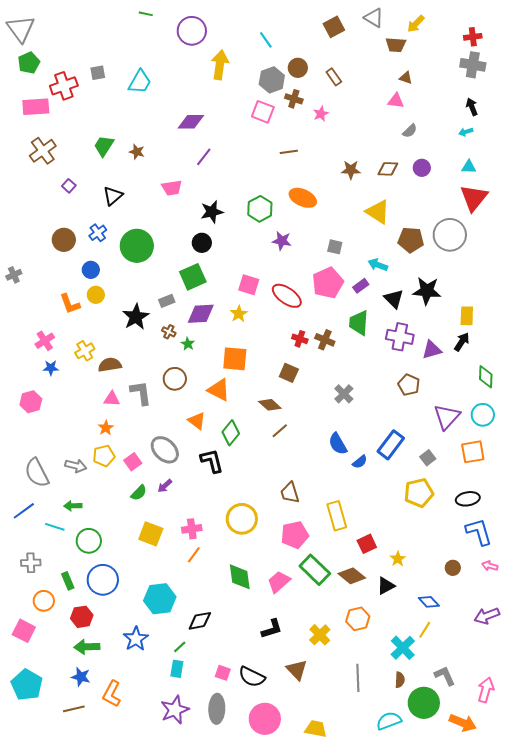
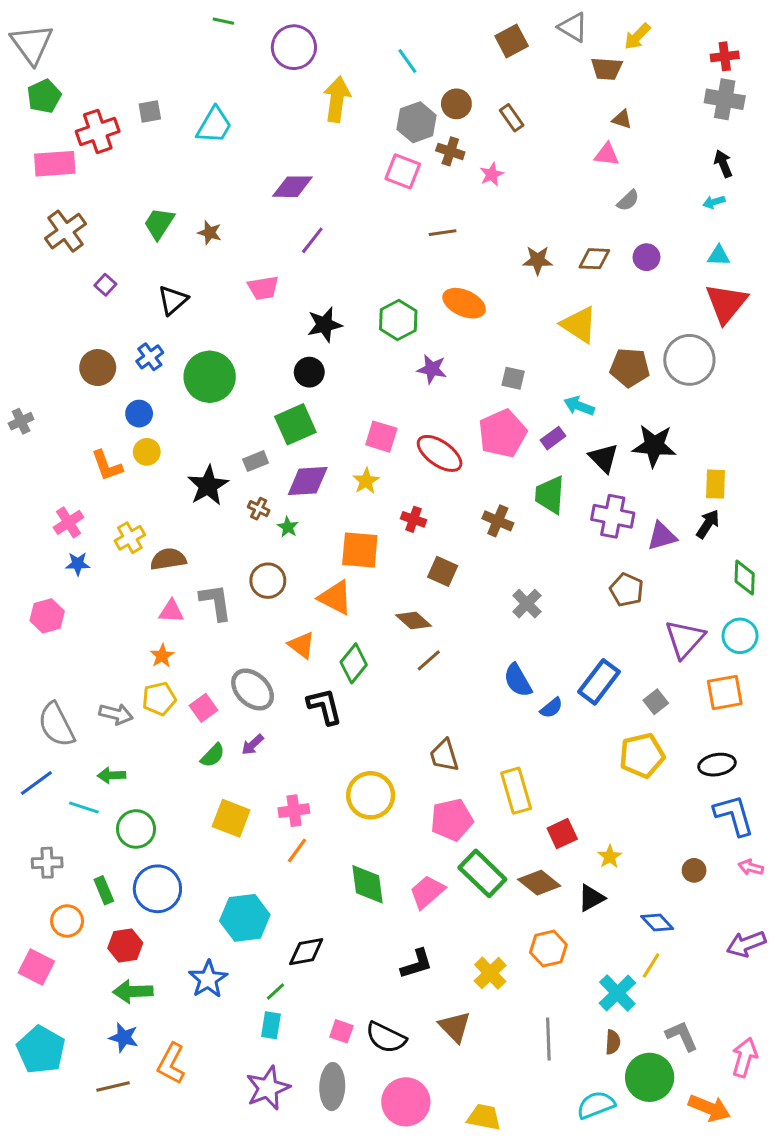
red cross: (300, 339) -> (413, 519), moved

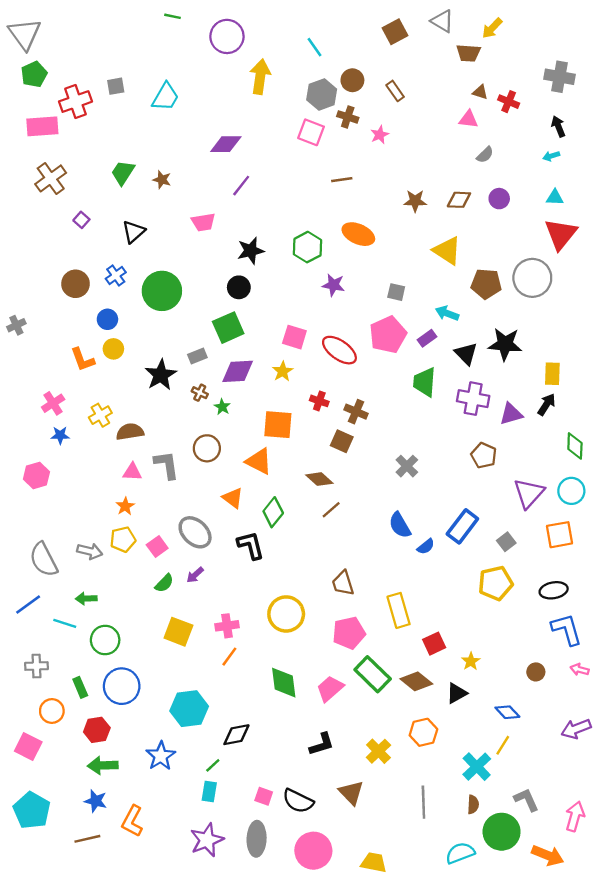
red cross: (725, 56) -> (509, 102), moved, turned 30
brown cross: (498, 521) -> (356, 412), moved

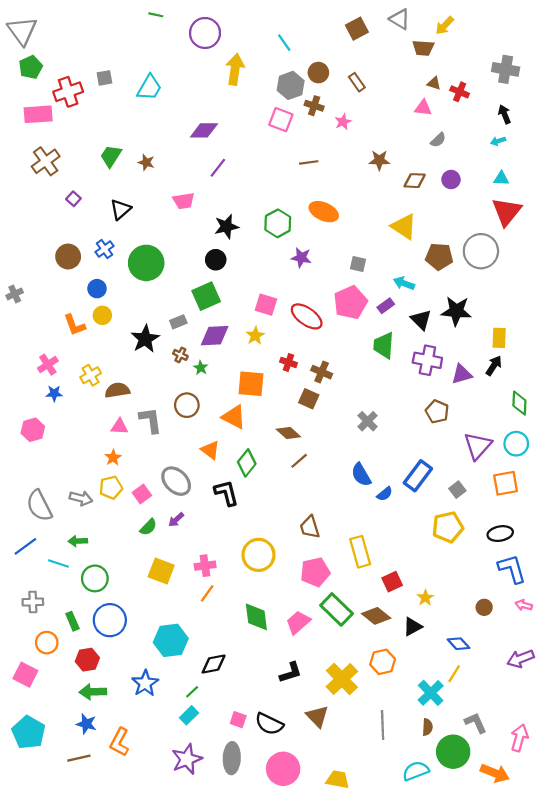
brown star: (415, 201) -> (379, 160), moved
yellow cross: (378, 751) -> (342, 679), size x1.4
cyan rectangle: (209, 791) -> (189, 715), turned 36

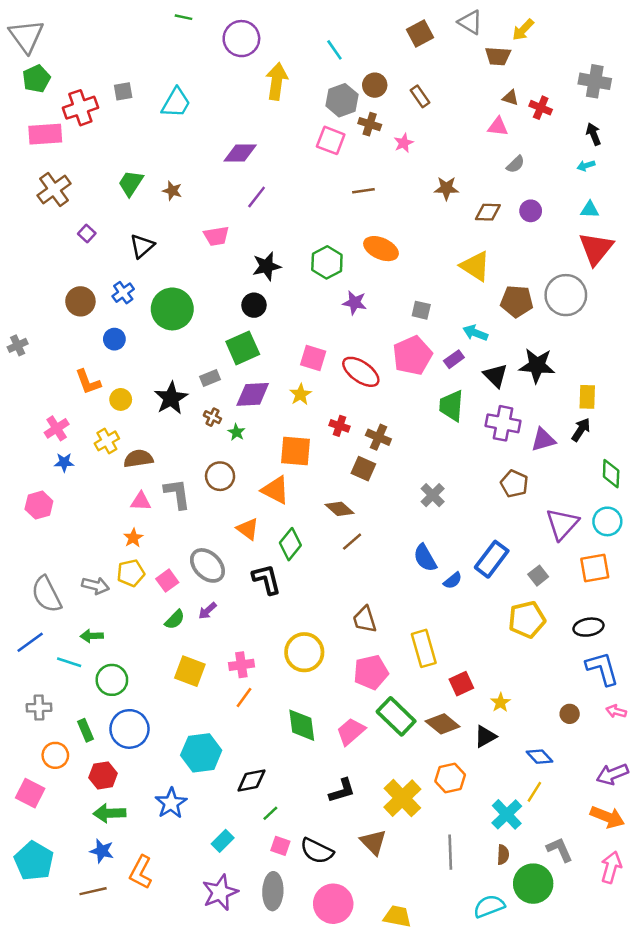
yellow circle: (102, 315) -> (121, 399), moved
green line: (192, 692) -> (270, 813), moved
orange arrow: (495, 773) -> (607, 817), moved

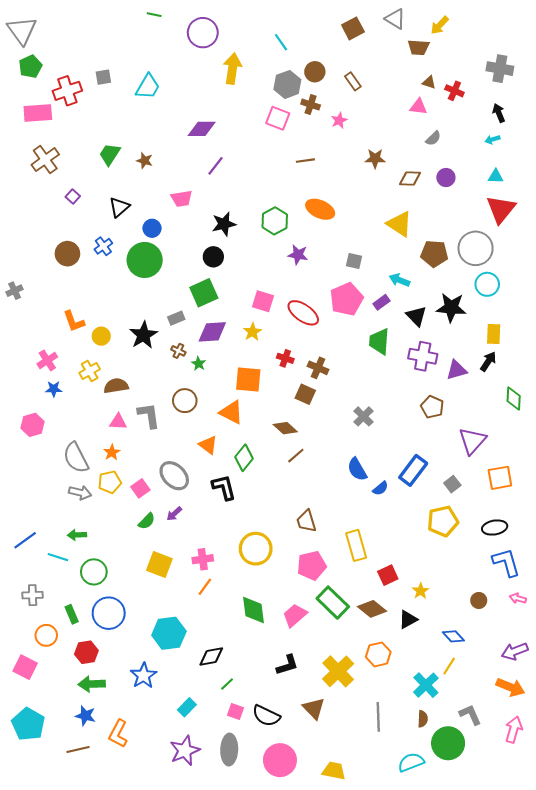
blue circle: (114, 339) -> (152, 228), moved
cyan circle: (607, 521) -> (487, 284), moved
gray semicircle: (46, 594) -> (76, 458), moved

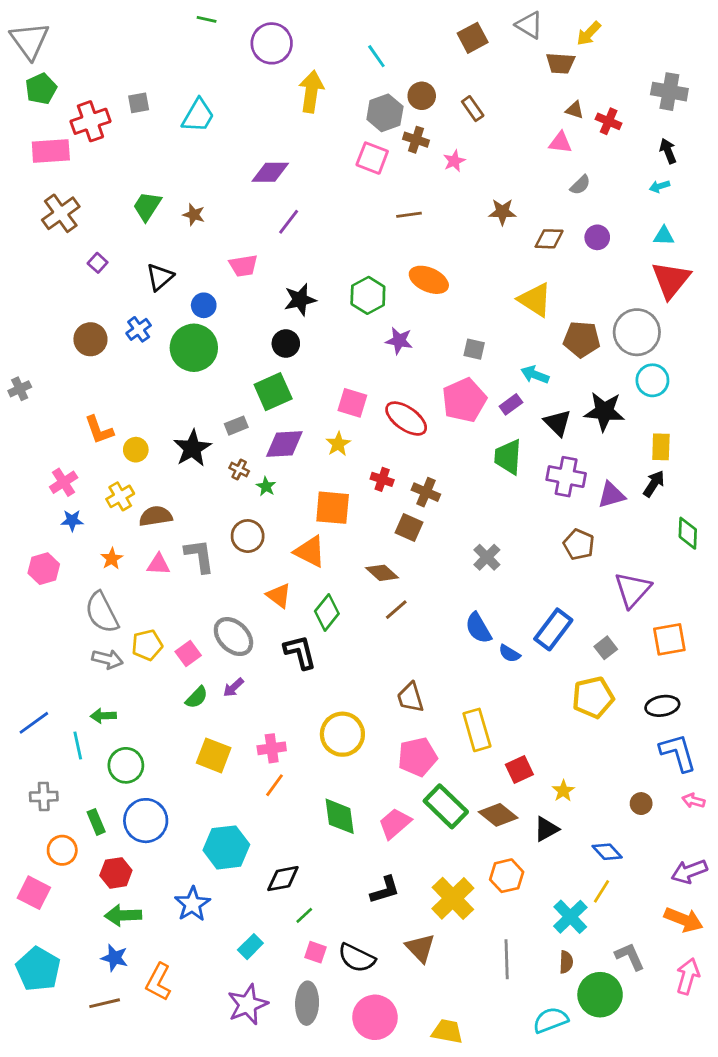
orange star: (112, 452) -> (112, 559), moved
blue semicircle: (380, 488) -> (509, 654), turned 70
cyan line: (58, 557) -> (78, 746), turned 60

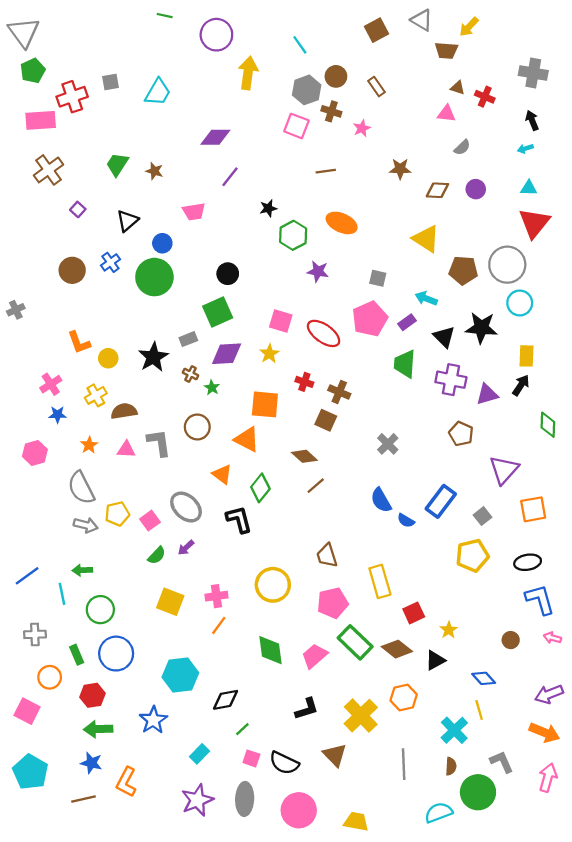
black star: (300, 300) -> (268, 208), moved, size x0.7
yellow line: (601, 891) -> (479, 710), turned -48

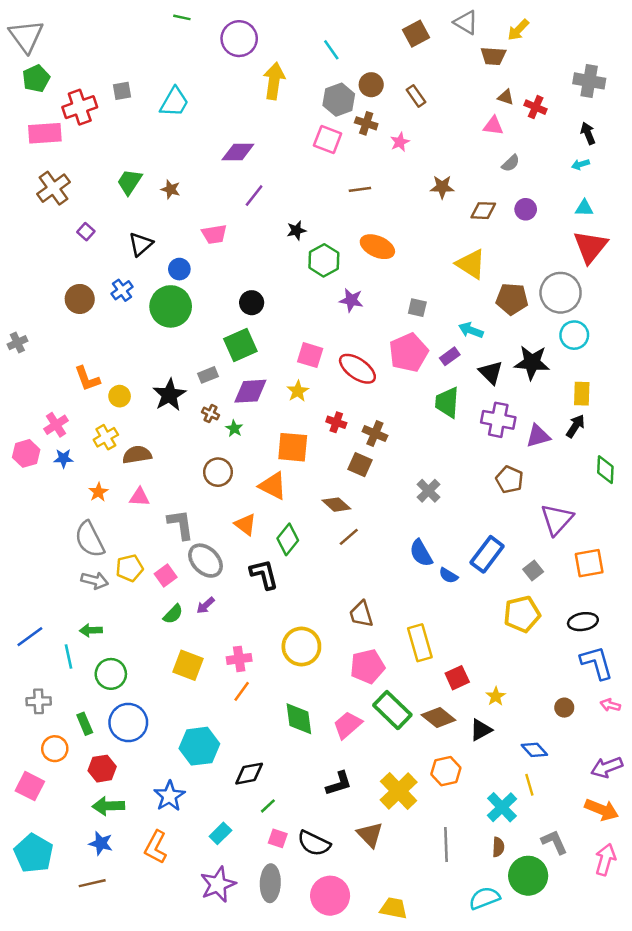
gray L-shape: (159, 443) -> (181, 524), moved
pink hexagon: (35, 453) -> (26, 453), moved
orange L-shape: (126, 782) -> (156, 847), moved

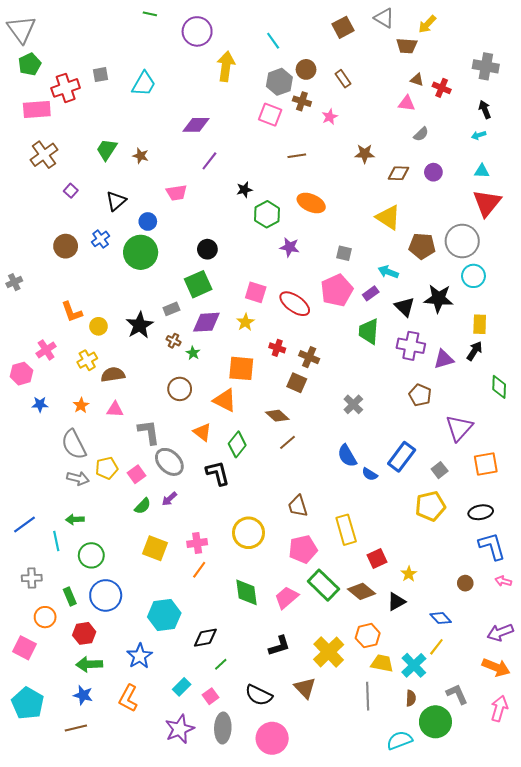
blue star: (63, 458) -> (40, 404), moved
yellow line: (529, 785) -> (436, 647), turned 54
pink square: (278, 838) -> (210, 696), moved, turned 35
yellow trapezoid: (394, 908) -> (382, 663), moved

